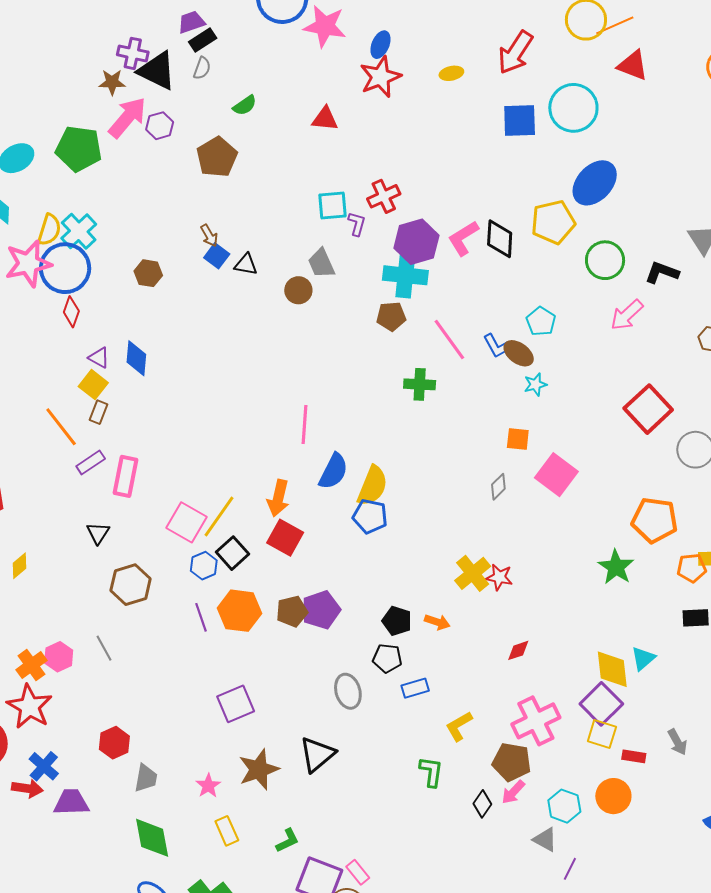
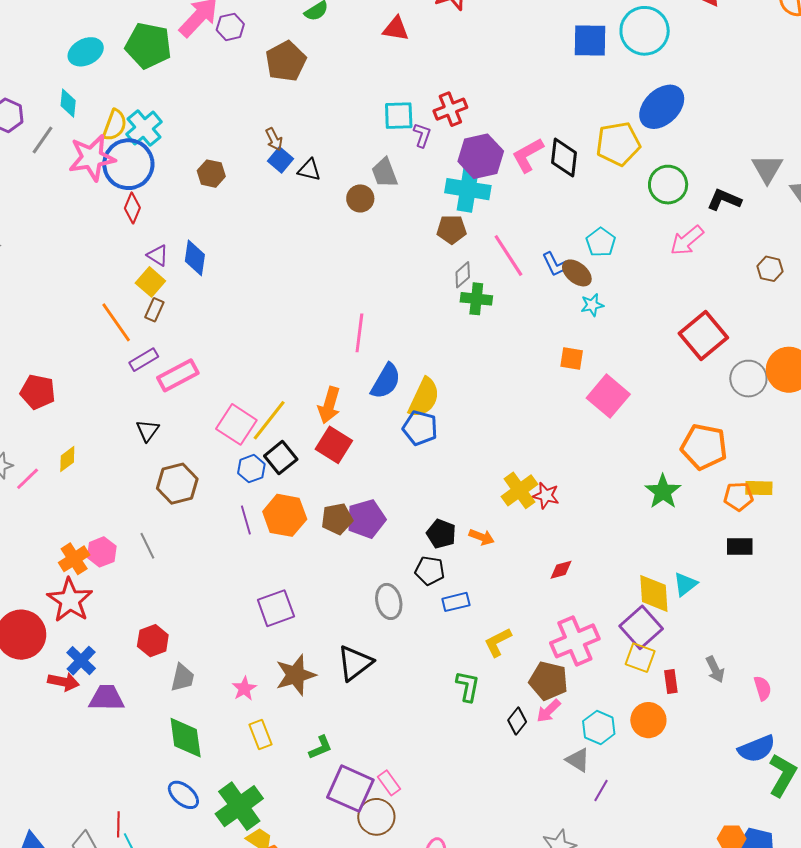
pink rectangle: (126, 476) -> (178, 375), turned 48
gray diamond: (498, 487) -> (463, 275), moved
red rectangle: (634, 756) -> (671, 681), turned 70

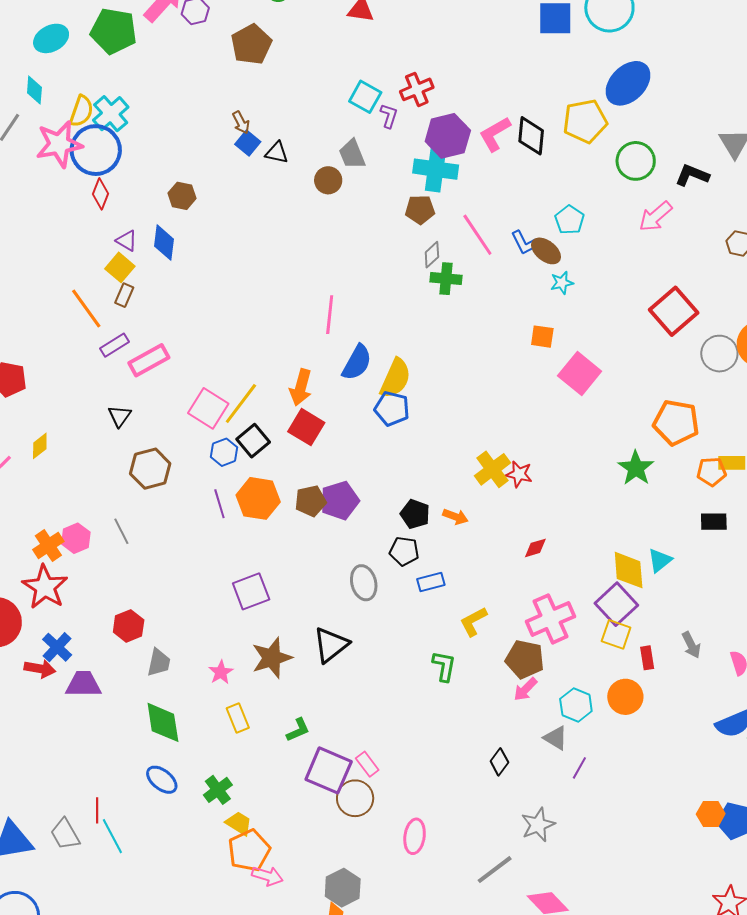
cyan square: (399, 116) -> (365, 97), turned 32
brown hexagon: (211, 174) -> (182, 196), moved
black diamond: (517, 721) -> (499, 762), moved
green cross: (239, 806) -> (218, 790), size x0.6

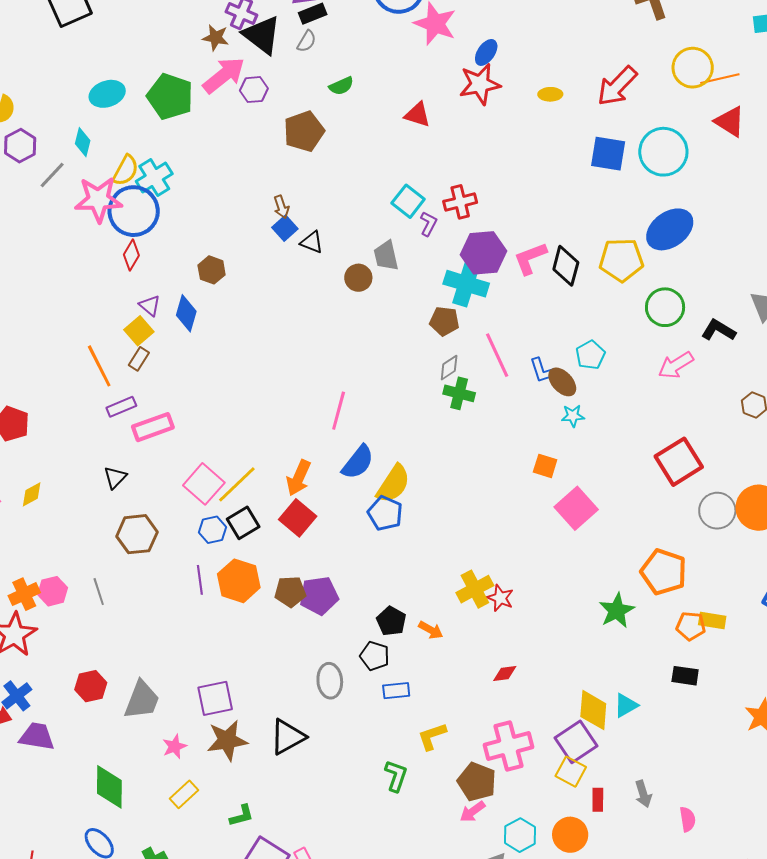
purple square: (251, 591) -> (215, 698), moved
gray trapezoid: (159, 663) -> (142, 700), moved, size x1.4
yellow rectangle: (238, 718) -> (184, 794), turned 60

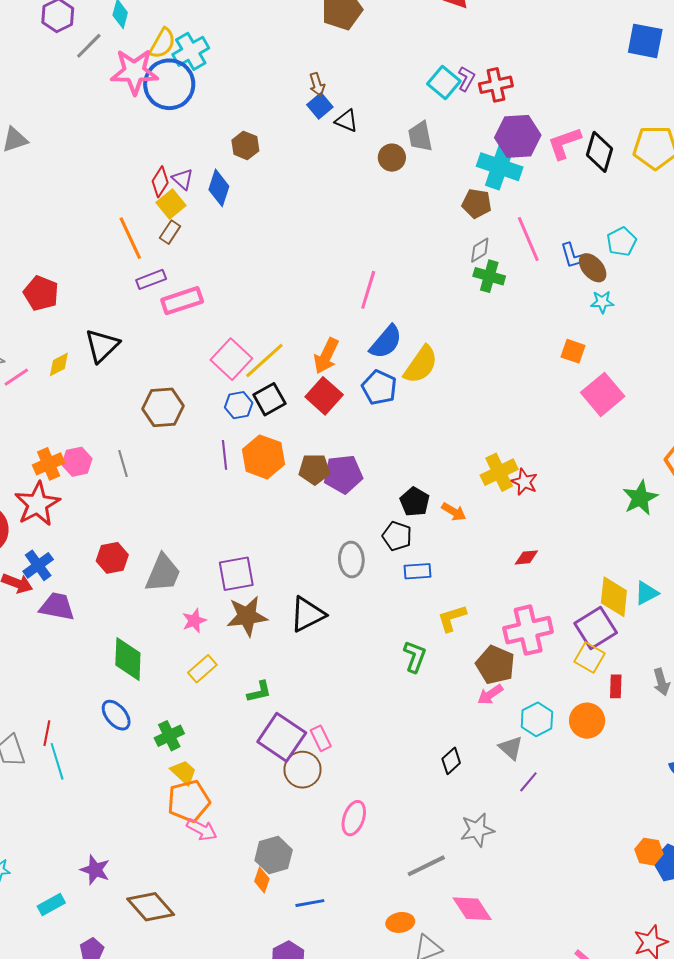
purple L-shape: (429, 224) -> (466, 79), moved
red diamond: (131, 255) -> (160, 182), moved
black triangle: (115, 477) -> (102, 346), moved, size x1.5
blue pentagon: (385, 513) -> (379, 387), moved

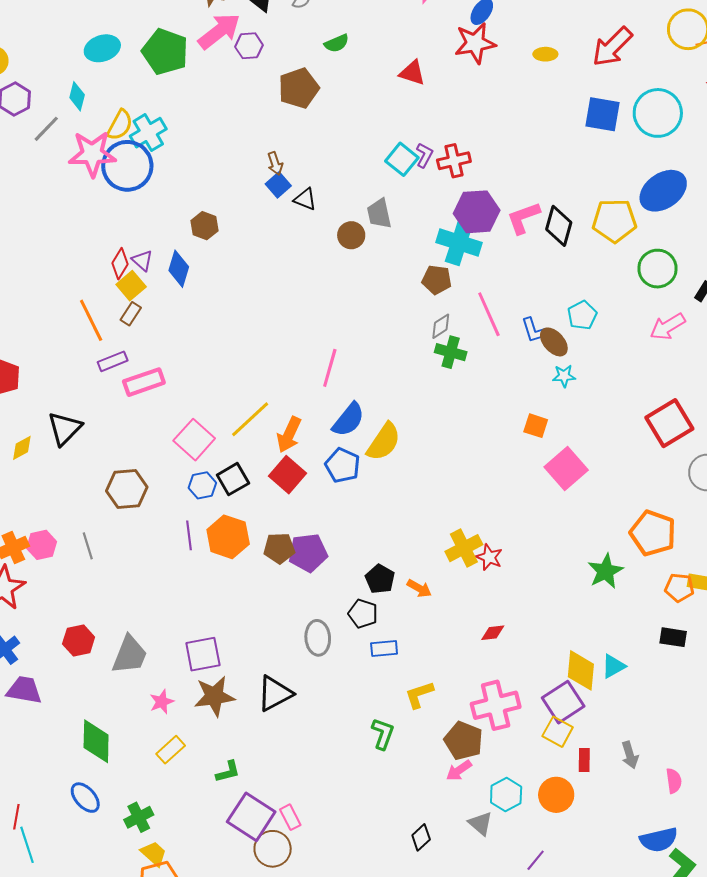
yellow line: (264, 361) -> (250, 419), moved
purple line: (528, 782) -> (536, 860), moved

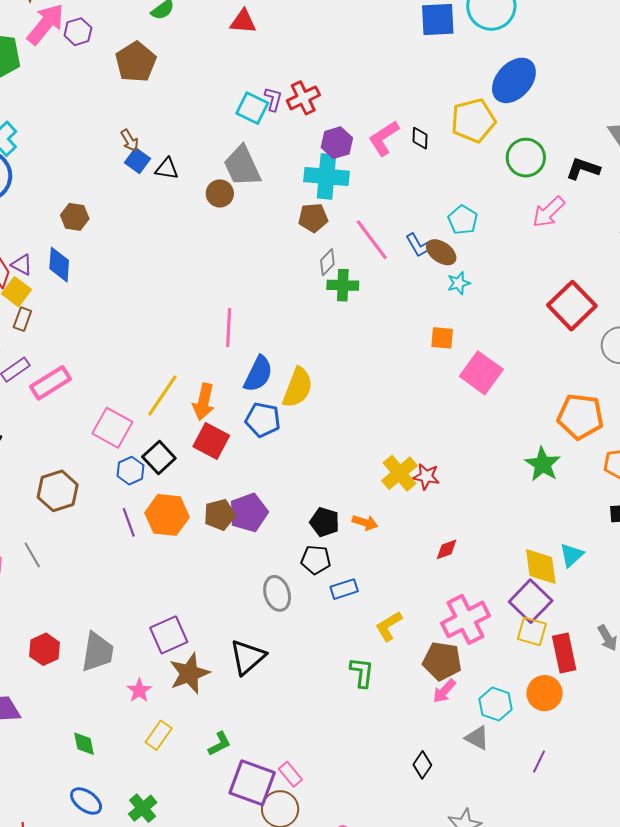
purple hexagon: (477, 212) -> (337, 143), size x0.7
gray trapezoid: (379, 214) -> (242, 166), size x1.4
black diamond: (559, 226) -> (420, 138), size x0.6
green diamond: (96, 741) -> (84, 744), size x0.6
red rectangle: (584, 760) -> (564, 653), size x1.6

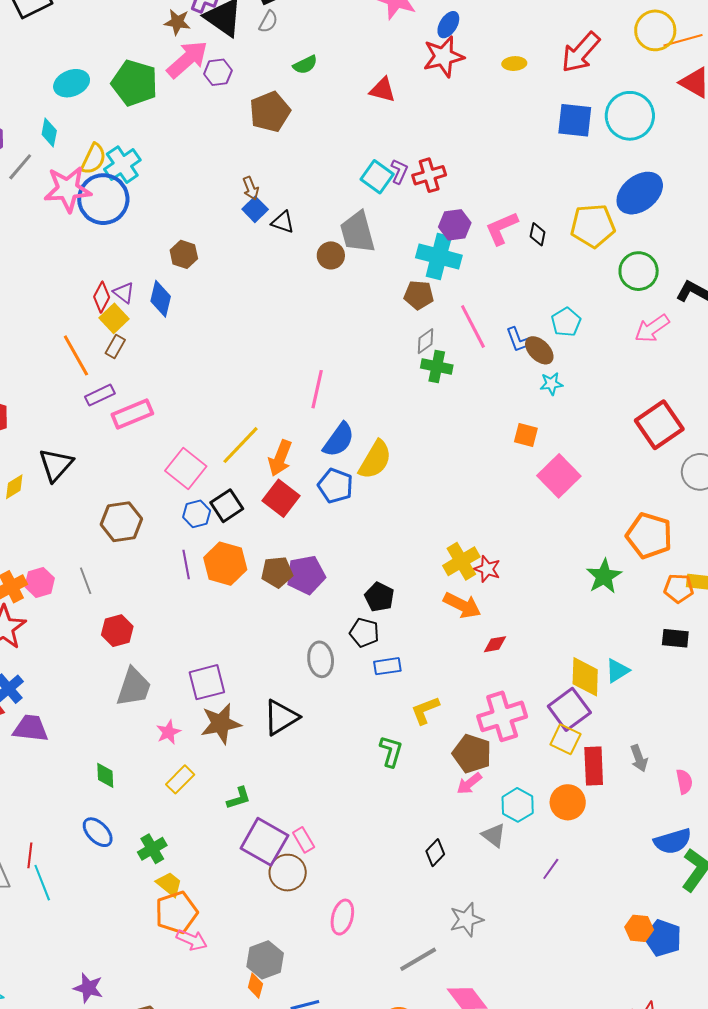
orange arrow: (365, 522) -> (462, 605), moved, size x1.5
red hexagon: (45, 649) -> (117, 631), moved

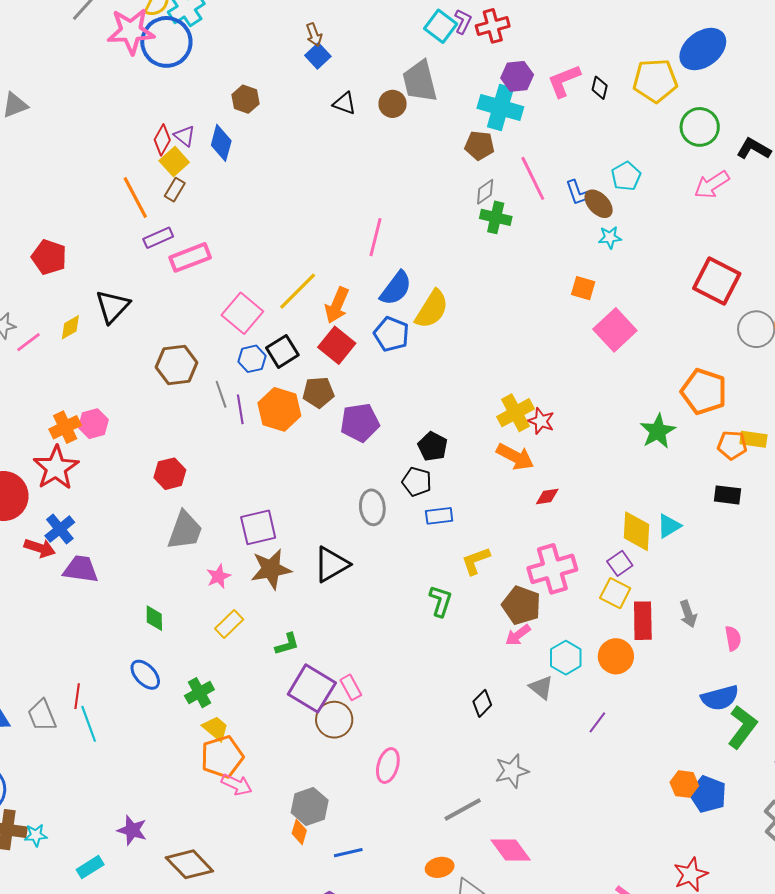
black triangle: (283, 222) -> (344, 103), moved
red square: (659, 425) -> (717, 281), turned -30
brown pentagon: (277, 572) -> (318, 392), moved
gray line: (86, 581) -> (221, 394), moved
purple square: (569, 709) -> (620, 563), size x0.6

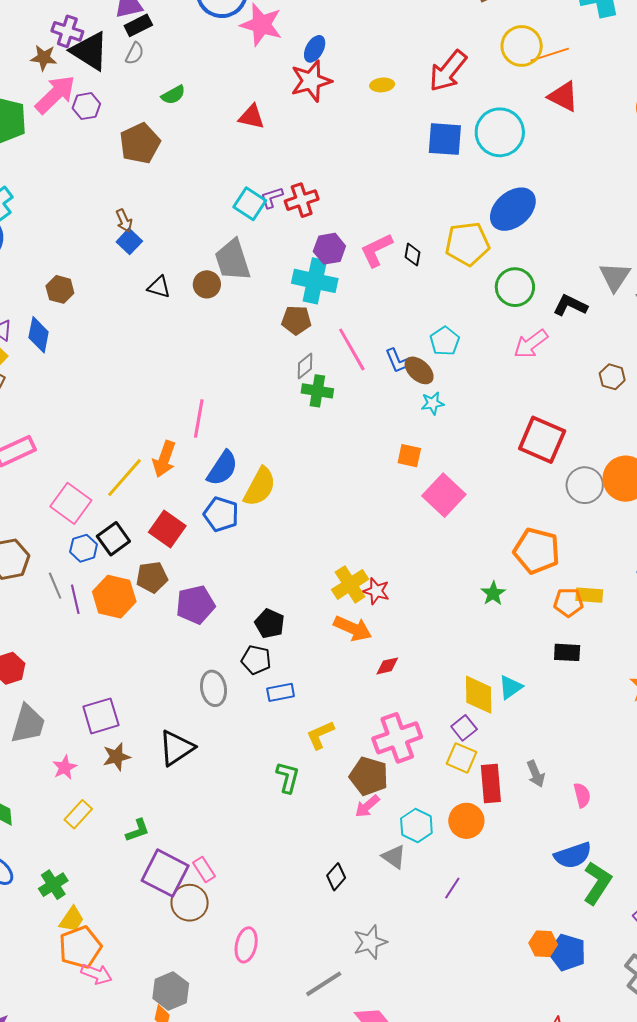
purple L-shape: (463, 21) -> (272, 197), turned -130
orange arrow: (337, 305) -> (164, 459), moved
green star: (658, 431) -> (493, 593), size x0.7
brown star: (271, 569) -> (116, 757), size x0.7
yellow trapezoid: (216, 728) -> (72, 919), turned 88

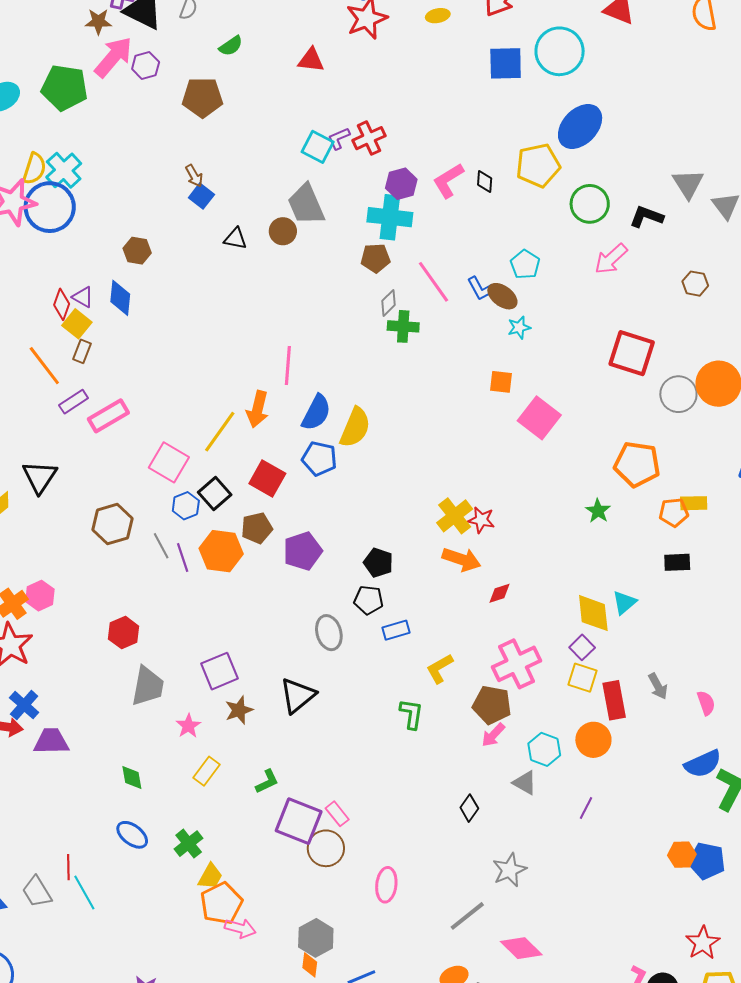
brown pentagon: (140, 143) -> (202, 97), turned 30

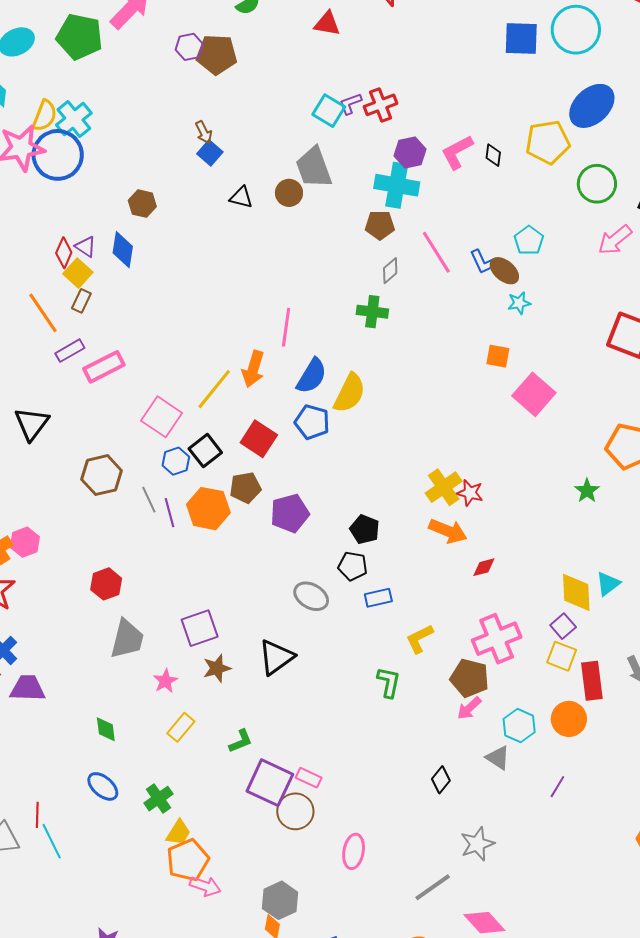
purple hexagon: (146, 66) -> (189, 47), moved
green cross: (403, 326) -> (372, 312), moved
gray ellipse: (329, 633) -> (311, 596), turned -48
pink rectangle: (337, 814) -> (309, 778), turned -30

